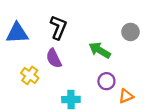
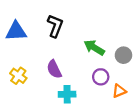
gray circle: (131, 32) -> (123, 55), moved
purple semicircle: (54, 58) -> (54, 69), moved
yellow cross: (30, 75) -> (18, 76), moved

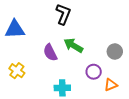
black L-shape: (55, 26) -> (63, 14), moved
green arrow: (94, 48) -> (73, 45), moved
purple semicircle: (54, 69) -> (50, 53), moved

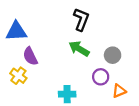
black L-shape: (63, 14) -> (81, 19), moved
gray circle: (115, 52) -> (113, 55), moved
purple semicircle: (50, 53) -> (30, 56), moved

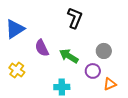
blue triangle: (16, 31) -> (15, 29), turned -30
green arrow: (79, 49) -> (69, 56), moved
purple semicircle: (30, 56) -> (42, 48), moved

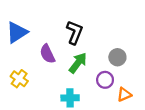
black L-shape: (75, 18) -> (75, 32), moved
green arrow: (69, 56) -> (78, 63), turned 96

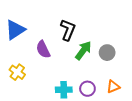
green arrow: (78, 63) -> (83, 50), moved
purple circle: (105, 80) -> (87, 89), moved

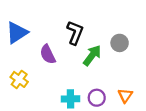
gray circle: (107, 53) -> (120, 43), moved
orange triangle: (113, 87) -> (125, 95), turned -32

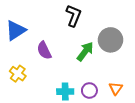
black L-shape: (75, 33) -> (74, 16), moved
gray circle: (120, 43) -> (111, 40), size x1.5

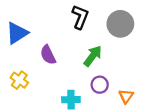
gray circle: (111, 40) -> (120, 24), moved
purple circle: (89, 90) -> (100, 85), moved

